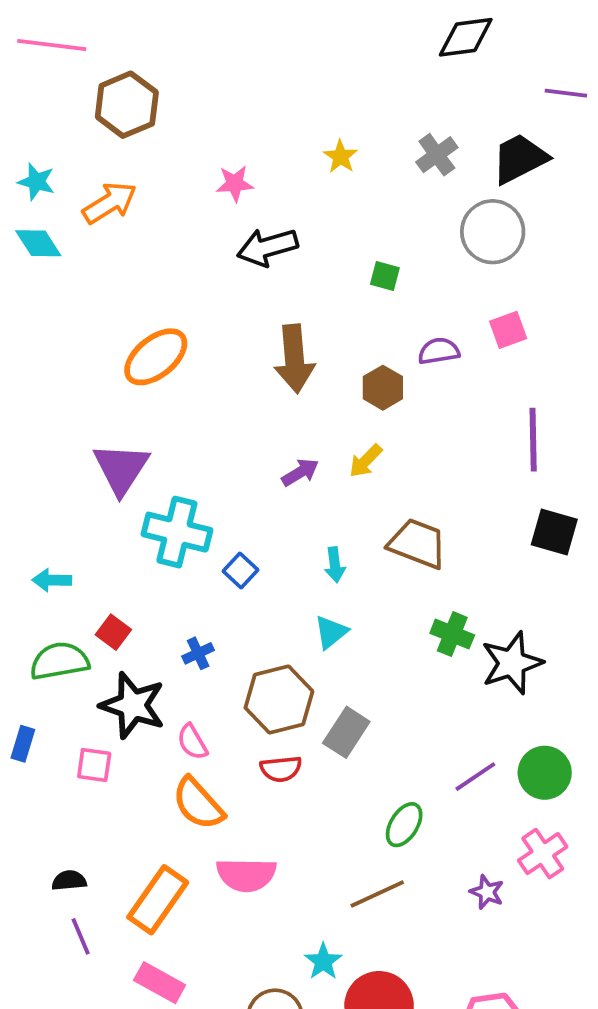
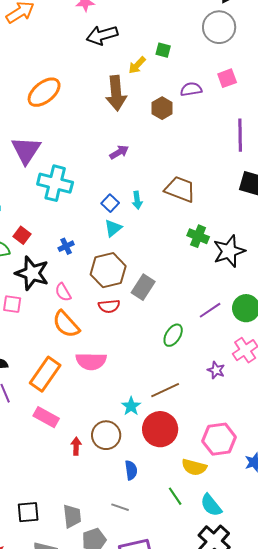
yellow arrow: (366, 461) -> (137, 65), moved
blue square: (240, 571) -> (110, 203), moved
cyan triangle: (331, 632) -> (113, 228), moved
brown line: (377, 894) -> (165, 390), moved

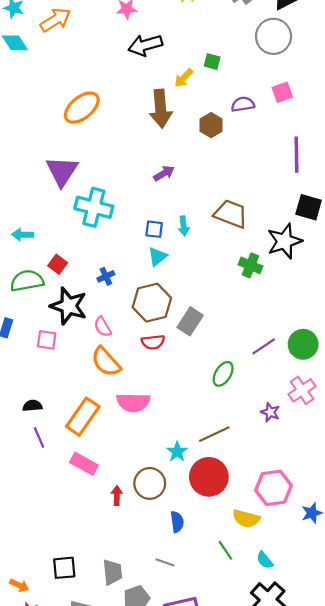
blue square: (110, 203) -> (154, 229), turned -36
black star: (229, 251) -> (284, 241), moved
cyan semicircle: (211, 505) -> (265, 560), size x0.7

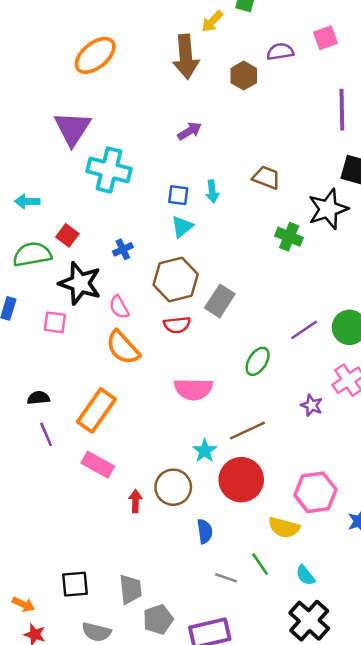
brown trapezoid: (231, 214) -> (266, 178), size x0.7
pink semicircle: (133, 402) -> (193, 389), moved
gray line: (165, 562) -> (226, 578), moved

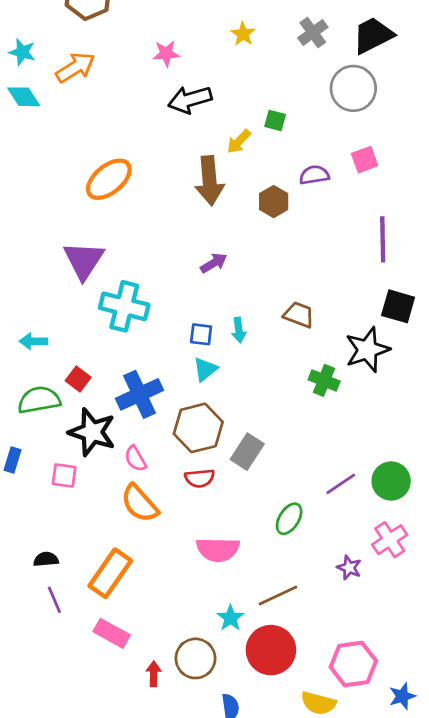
blue cross: (123, 249) -> (140, 394), size x2.0

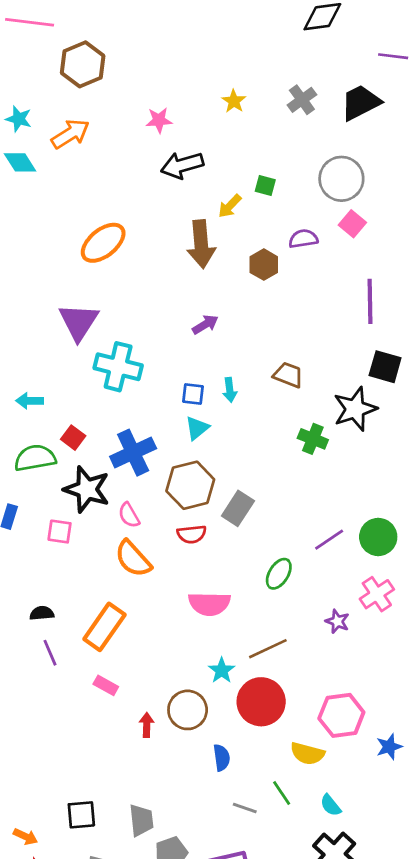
gray circle: (353, 88) -> (341, 179), moved
pink square: (365, 160) -> (352, 224), turned -30
pink rectangle: (112, 633) -> (106, 685), size x0.7

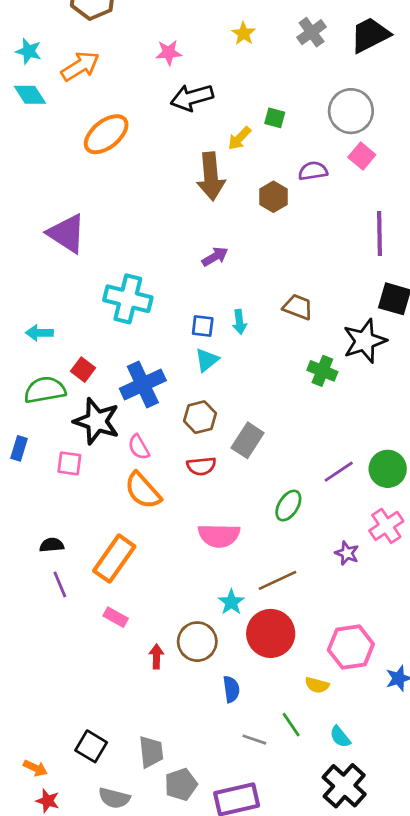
orange ellipse: (103, 243) -> (106, 134), moved
purple triangle: (79, 322) -> (67, 234), moved, turned -30
brown hexagon: (190, 485) -> (200, 417), size x0.7
yellow semicircle: (307, 754) -> (317, 685), size x0.7
black square: (81, 815) -> (91, 746), turned 36

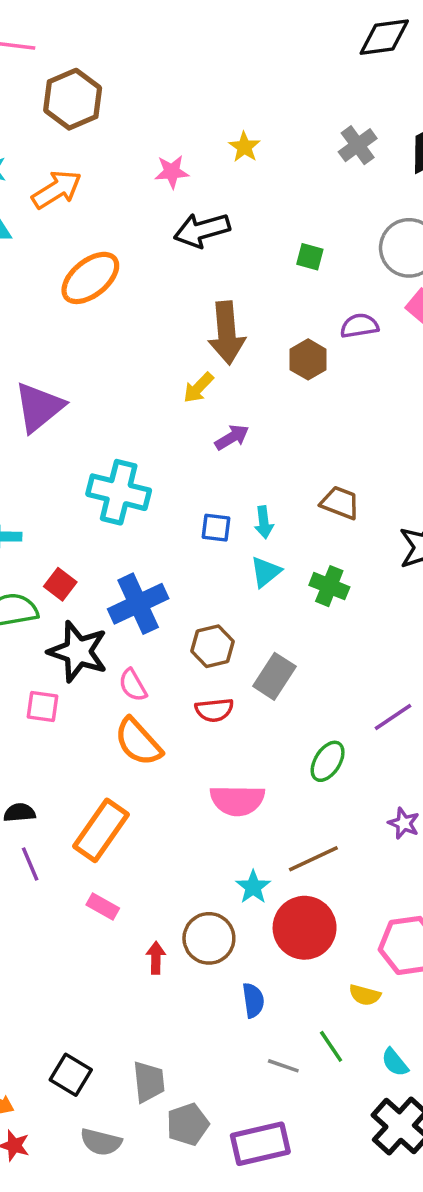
yellow star: (243, 34) -> (244, 147), moved
yellow arrow: (239, 138) -> (198, 388), moved
purple triangle: (67, 234) -> (39, 407), turned 48
cyan triangle: (207, 360) -> (266, 572), moved
green cross: (322, 371) -> (329, 586), moved

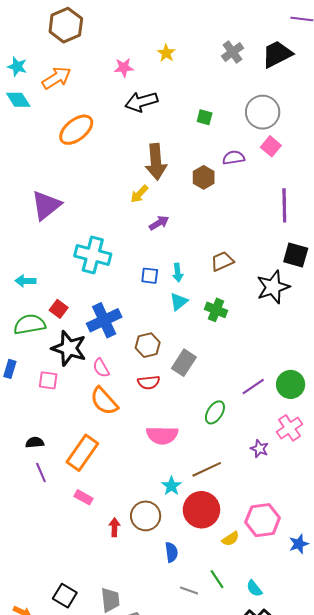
brown trapezoid: (340, 503) -> (222, 261), turned -45
yellow semicircle: (365, 995) -> (230, 539), moved, turned -48

